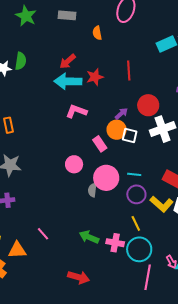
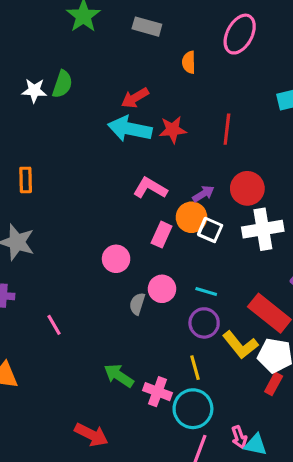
pink L-shape: (76, 111) -> (150, 188), moved
pink rectangle: (100, 144) -> (162, 235), turned 49
pink circle: (106, 178) -> (162, 289), size x0.7
pink line: (43, 234) -> (54, 325), moved

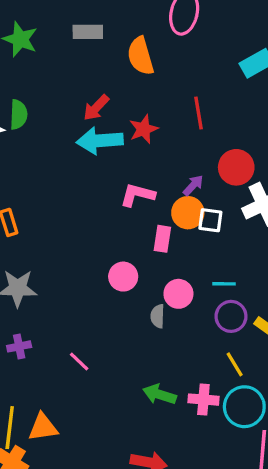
orange semicircle: (189, 62) -> (141, 56), size x1.6

